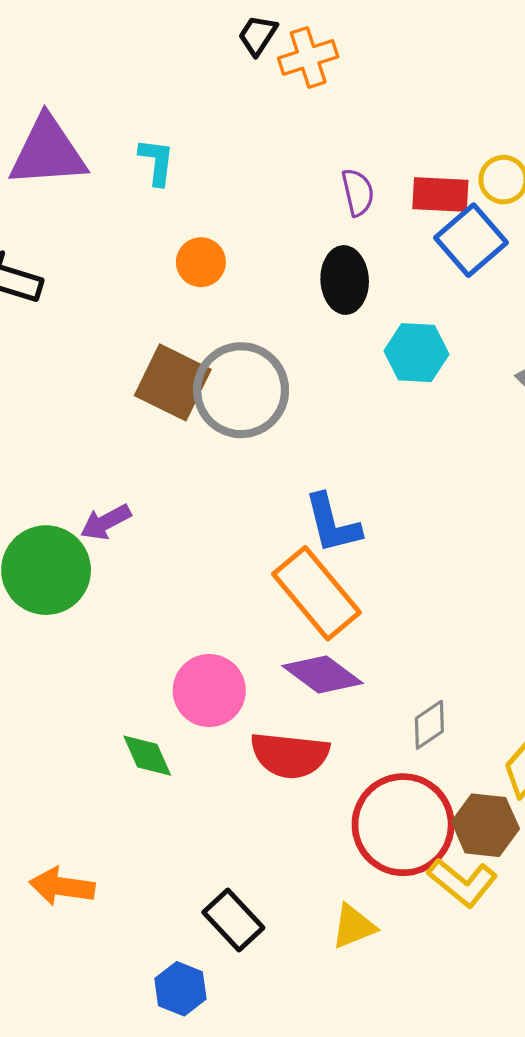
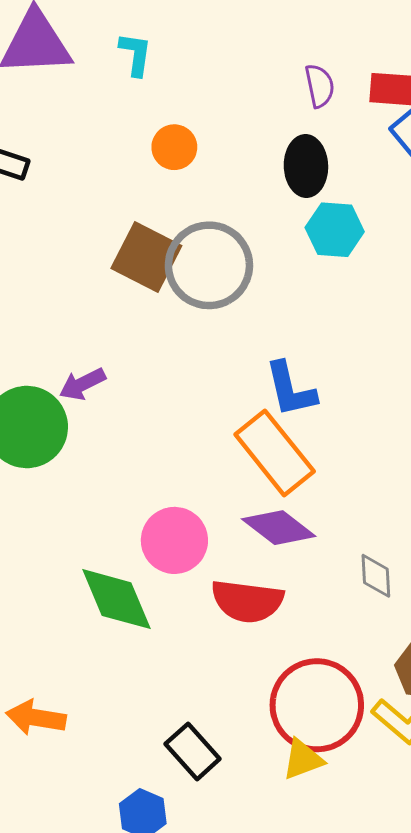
cyan hexagon: (416, 353) -> (335, 230), moved
gray diamond: (429, 725) -> (376, 576), turned -60
green diamond: (147, 756) -> (116, 599), size x1.6
red circle: (403, 825) -> (317, 705), moved

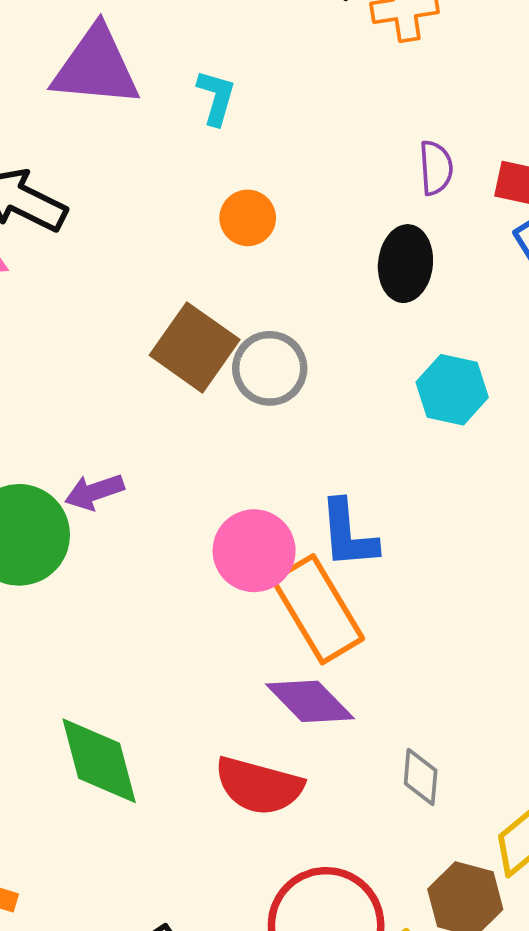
cyan hexagon: (335, 230) -> (452, 390), moved
gray circle: (209, 265) -> (270, 368), size x0.7
pink circle: (174, 540) -> (254, 551), moved

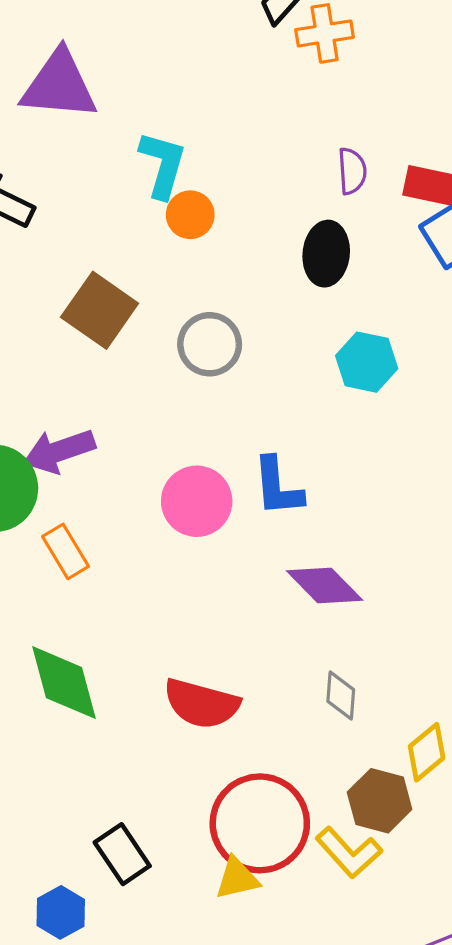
cyan L-shape: (216, 97) -> (163, 165), moved, size x1.4
brown square: (195, 347) -> (100, 310), moved
purple arrow: (94, 492) -> (59, 451), size x1.4
orange rectangle: (318, 609) -> (66, 551), moved, size x0.6
purple diamond: (310, 701) -> (325, 585), moved

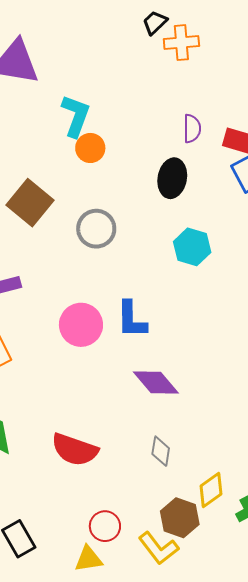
red circle: (260, 823) -> (105, 526), size x0.5

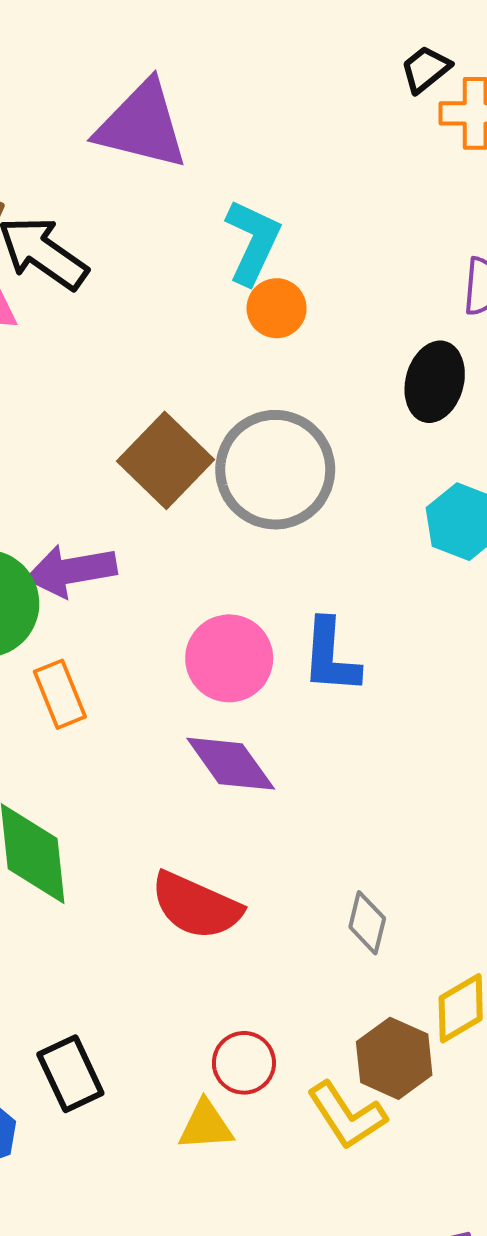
brown square: (30, 203) -> (166, 460), moved
gray circle: (96, 229) -> (275, 470), size x1.5
purple diamond: (156, 383) -> (231, 764), moved

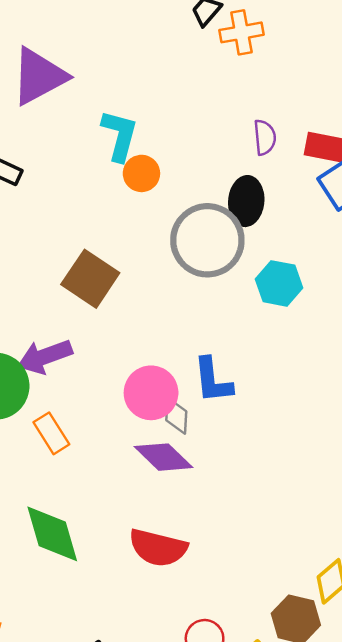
purple triangle: (142, 125) -> (39, 76), turned -32
gray circle: (275, 470) -> (207, 240), moved
gray diamond: (367, 923) -> (176, 416), moved

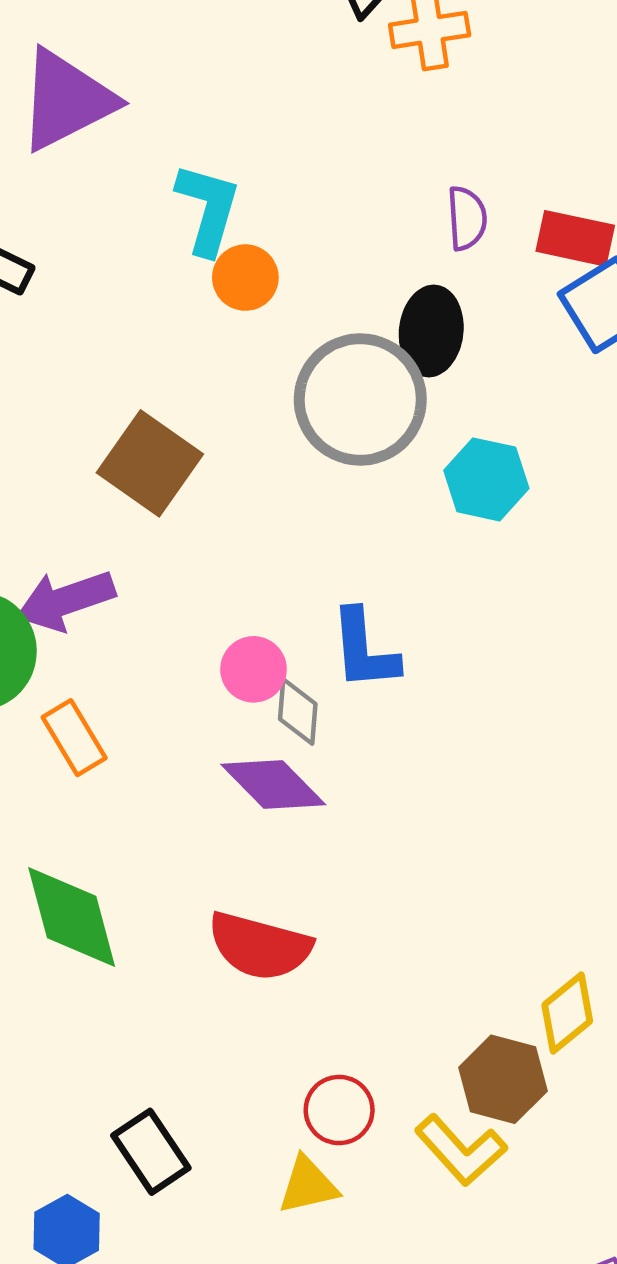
pink circle: (151, 393) -> (254, 669), size x0.7

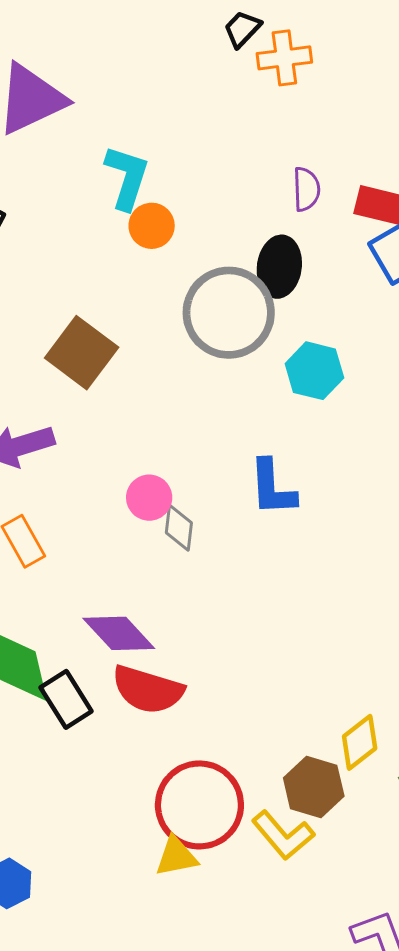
blue L-shape: (364, 650) -> (272, 488), moved
purple diamond: (273, 784) -> (119, 633), moved
red circle: (339, 1110) -> (199, 805), size x1.8
black rectangle: (151, 1152) -> (66, 699), moved

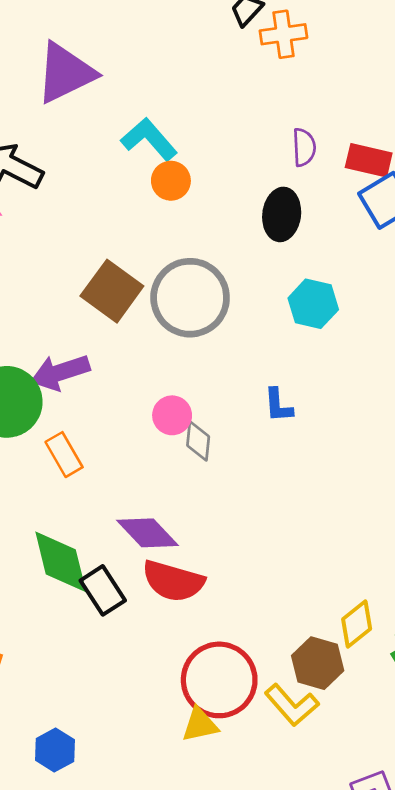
cyan L-shape: (127, 177) -> (149, 139), turned -58
gray circle: (229, 313) -> (190, 298), moved
blue L-shape: (272, 488) -> (278, 405), size x0.7

